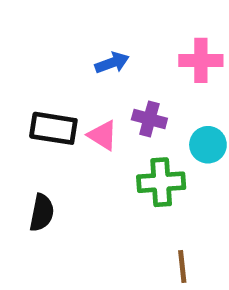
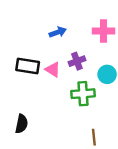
purple cross: (149, 119) -> (77, 61), turned -35
black semicircle: (42, 213) -> (22, 124), moved

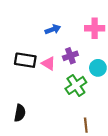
green cross: (83, 94) -> (76, 85), turned -30

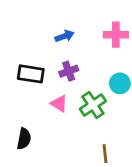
purple cross: (70, 56) -> (69, 71), moved
pink triangle: (48, 63) -> (59, 104), moved

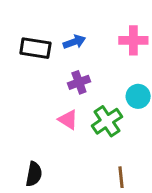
black rectangle: (31, 74) -> (35, 48), moved
black semicircle: (24, 139) -> (34, 174), moved

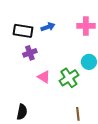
purple cross: (79, 82) -> (30, 53), moved

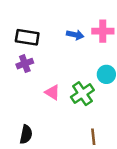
blue arrow: (48, 27) -> (75, 35), moved, turned 32
purple cross: (30, 53) -> (25, 64), moved

